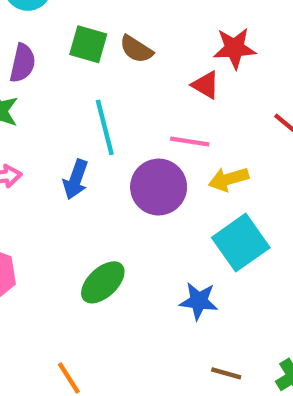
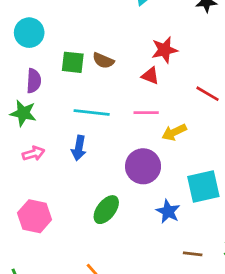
cyan line: (105, 127) -> (92, 113), turned -60
purple circle: (159, 187) -> (143, 166), moved
cyan square: (241, 243) -> (203, 187), moved, turned 32
blue star: (199, 301) -> (168, 211), turned 30

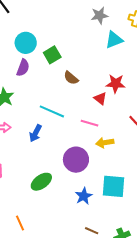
green square: (73, 62) -> (52, 55), moved, turned 36
purple semicircle: (34, 81) -> (23, 68), moved

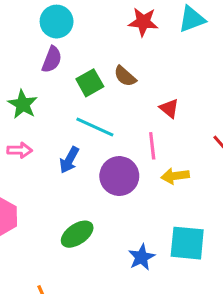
green square: (52, 55) -> (90, 83), moved
red star: (116, 84) -> (143, 22), moved
pink line: (90, 123) -> (152, 146), turned 66
purple circle: (76, 160) -> (119, 176), moved

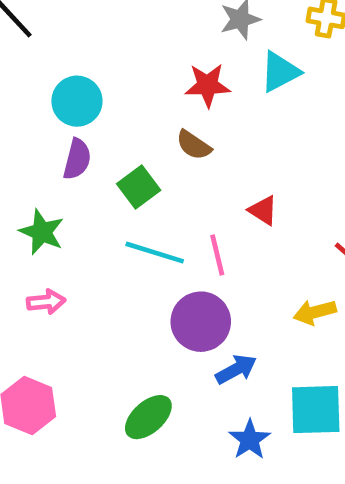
brown semicircle: (125, 76) -> (194, 145), moved
pink line: (152, 146) -> (217, 255), moved
blue arrow: (69, 160) -> (236, 369), moved, turned -140
yellow arrow: (175, 176) -> (315, 312), moved

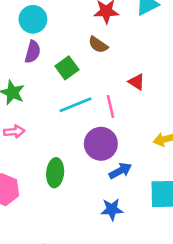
cyan line: (155, 253) -> (75, 105), turned -40
green ellipse: (148, 417) -> (55, 173), moved, turned -44
blue star: (250, 440) -> (112, 209), moved, turned 30

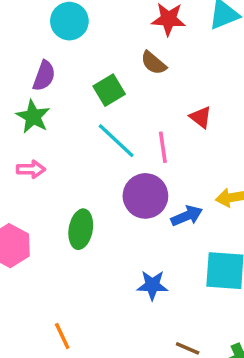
purple semicircle: (33, 52) -> (44, 76), moved
cyan line: (75, 105) -> (116, 141), turned 60
blue arrow: (120, 171) -> (187, 216), moved

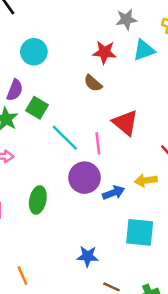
green square: (109, 90) -> (37, 108), moved, turned -30
red triangle: (201, 117) -> (125, 123), size x1.6
blue star: (152, 285) -> (88, 256), moved

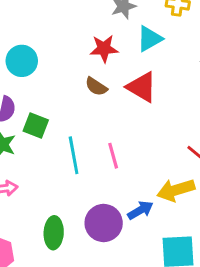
red triangle: (125, 123) -> (142, 87), moved
cyan line: (65, 138) -> (74, 155), turned 44
purple circle: (84, 178) -> (104, 223), moved
yellow arrow: (146, 180) -> (176, 190), size x1.4

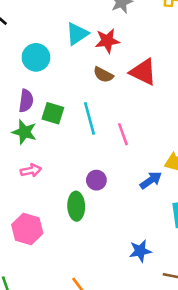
cyan triangle: (150, 39) -> (77, 34), moved
cyan line: (74, 155) -> (89, 118), moved
purple circle: (104, 223) -> (96, 180), moved, size x0.6

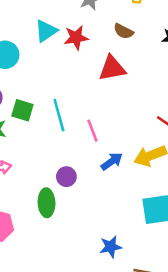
red triangle: (143, 72) -> (112, 68), turned -36
brown semicircle: (103, 75) -> (123, 31), moved
blue arrow: (151, 180) -> (112, 161), moved

